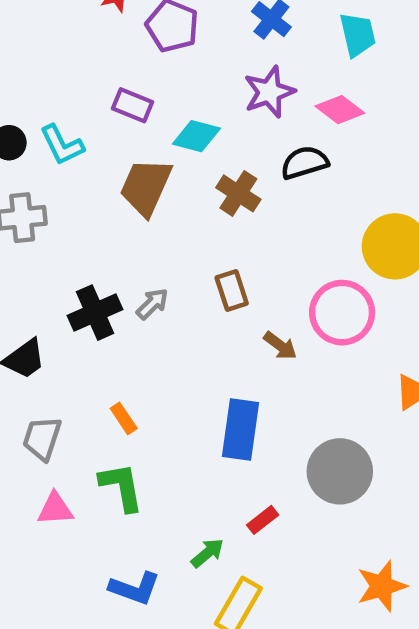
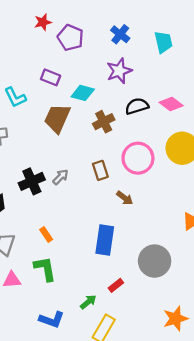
pink diamond: (340, 110) -> (171, 104), moved
brown cross: (238, 193) -> (104, 122), turned 30
pink circle: (342, 313) -> (138, 158), moved

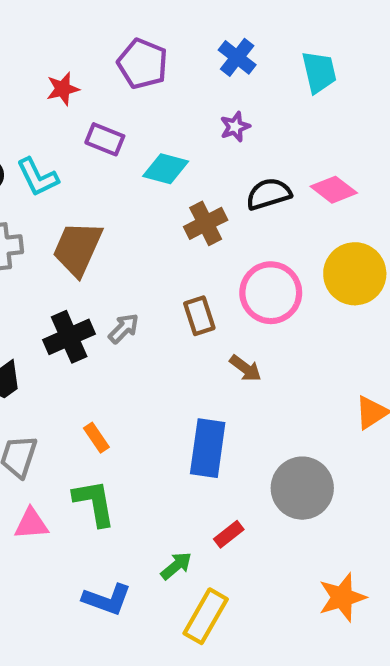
red star: (43, 22) -> (63, 89), moved
purple star: (119, 71) -> (235, 127), size x0.6
brown trapezoid: (57, 118) -> (77, 249), moved

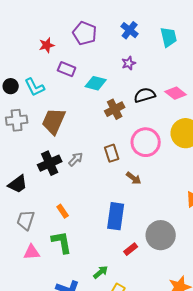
red rectangle: (229, 534) -> (131, 249), moved

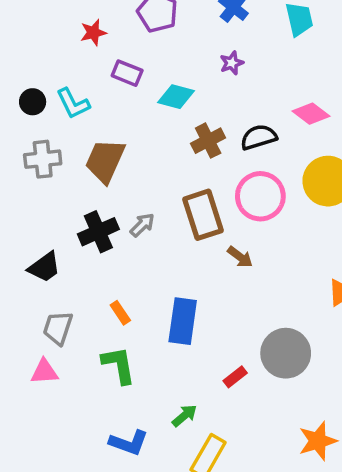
black semicircle: (145, 95) -> (259, 137), moved
brown rectangle: (112, 153) -> (203, 215), size x1.6
blue rectangle: (116, 216) -> (183, 321), moved
pink triangle: (32, 252) -> (44, 372), moved

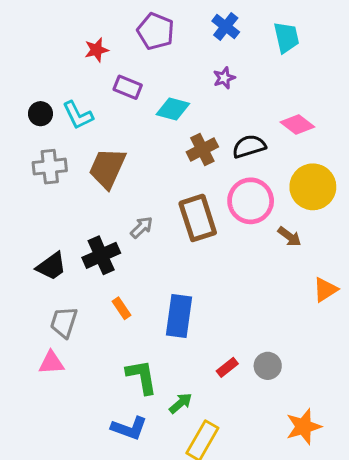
black cross: (98, 232) -> (101, 255), moved
brown arrow: (240, 257) -> (290, 237), moved
gray circle: (286, 353) -> (268, 366), moved, size x0.6
green L-shape: (119, 365) -> (142, 377), moved

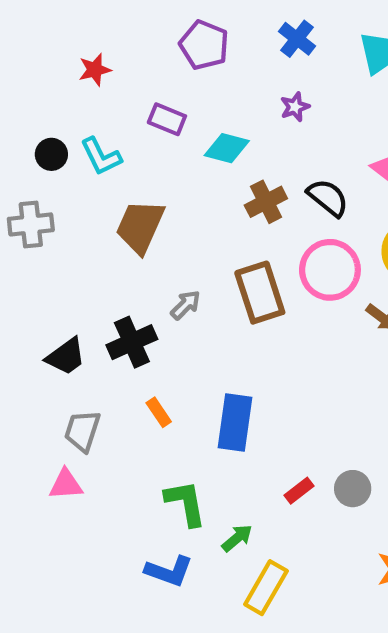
red star: (97, 50) -> (95, 70), moved
black semicircle: (249, 146) -> (328, 198), turned 56
gray cross: (50, 167) -> (31, 224), moved

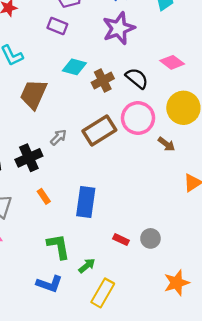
purple star: (295, 107) -> (119, 28), size x2.0
purple rectangle: (167, 119) -> (57, 26), moved
cyan diamond: (227, 148) -> (74, 67), moved
brown rectangle: (260, 293) -> (99, 130), turned 76
red rectangle: (299, 491) -> (121, 240), turned 63

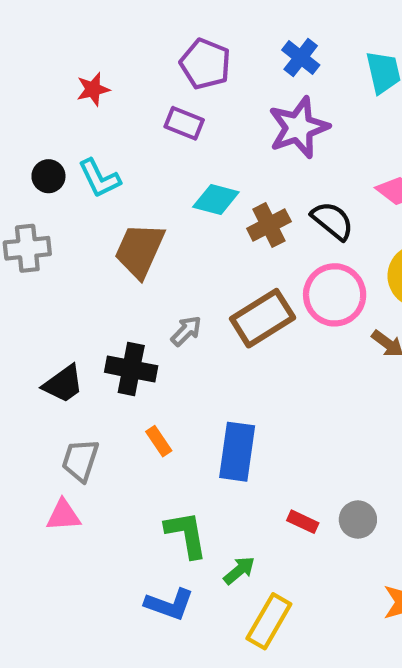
black cross: (29, 158) -> (131, 369), turned 35

